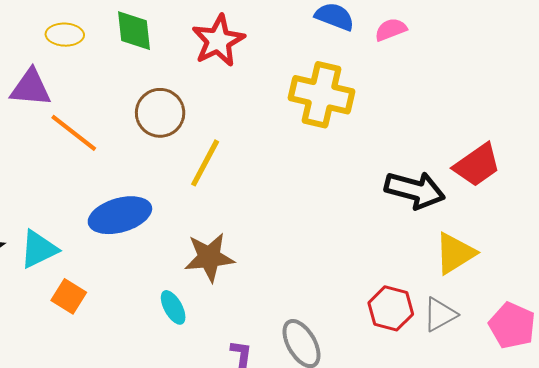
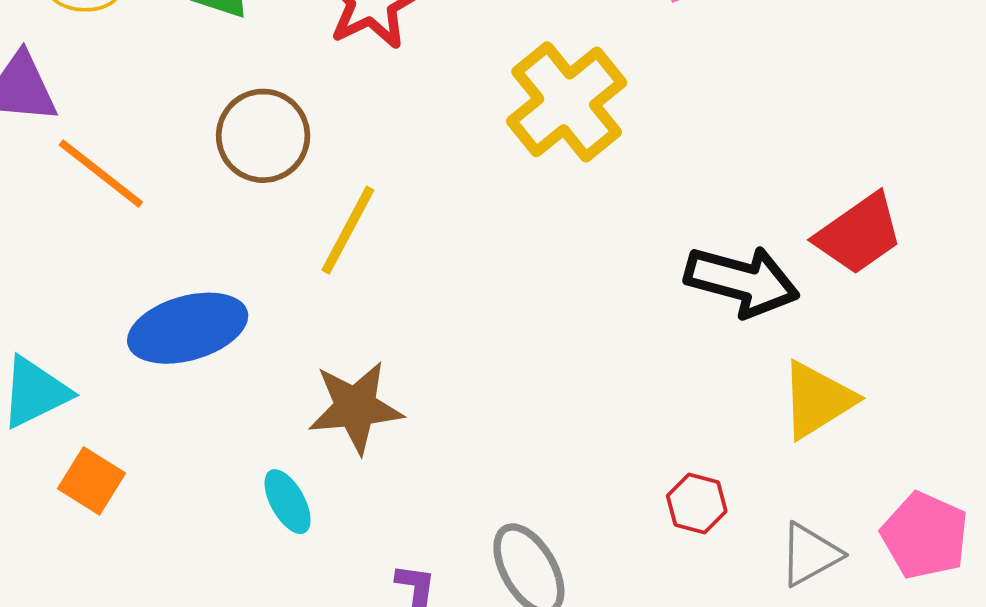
yellow cross: (322, 95) -> (567, 102), turned 38
red hexagon: (391, 308) -> (697, 503), size x0.7
gray triangle: (440, 314) -> (810, 554), moved

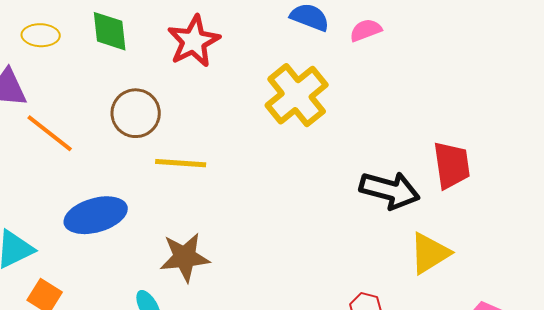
yellow line: (348, 230) -> (181, 163), turned 66
red trapezoid: (859, 234) -> (452, 165), turned -63

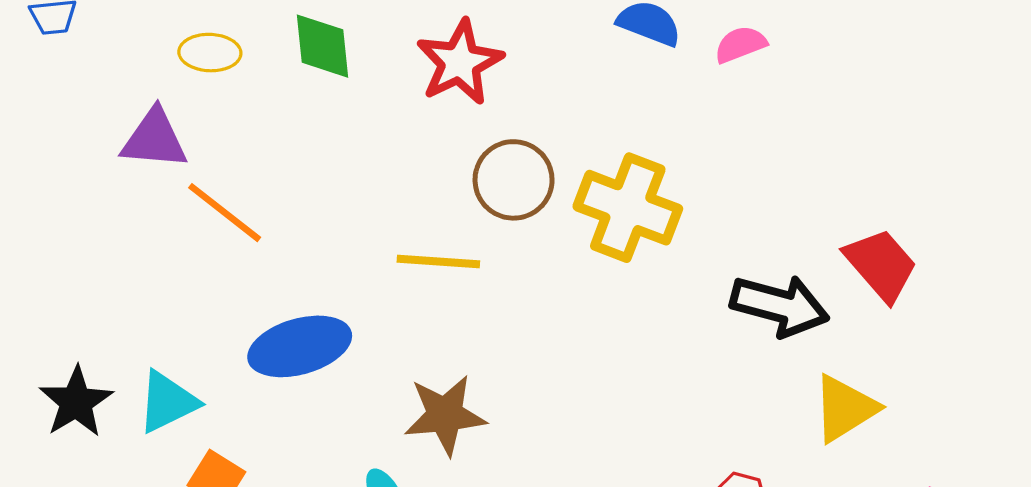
yellow cross: (297, 95) -> (628, 208), moved, turned -30
brown circle: (136, 113) -> (514, 180), moved
red trapezoid: (452, 165) -> (881, 265), turned -33

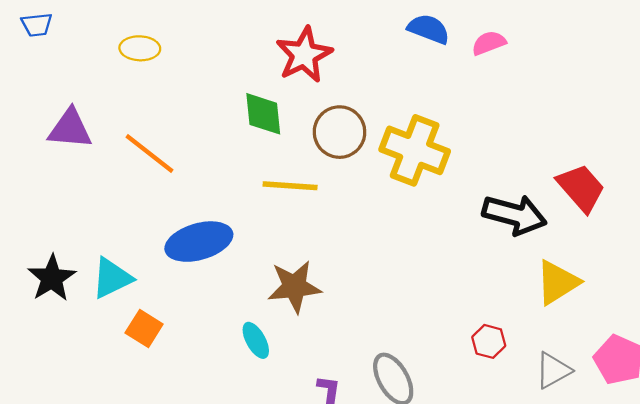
green diamond: (323, 46) -> (263, 114), moved
purple triangle: (154, 139) -> (70, 129), moved

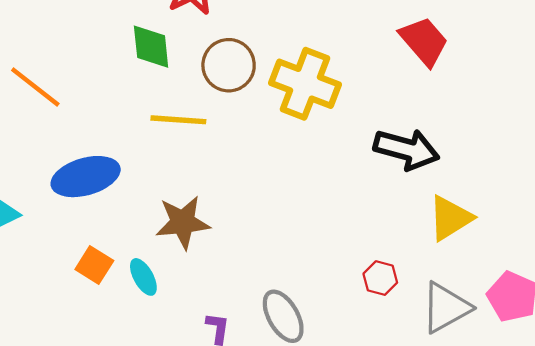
red trapezoid: (581, 188) -> (424, 41), moved
orange square: (144, 329) -> (94, 265), moved
gray triangle: (553, 370) -> (446, 308), size x1.4

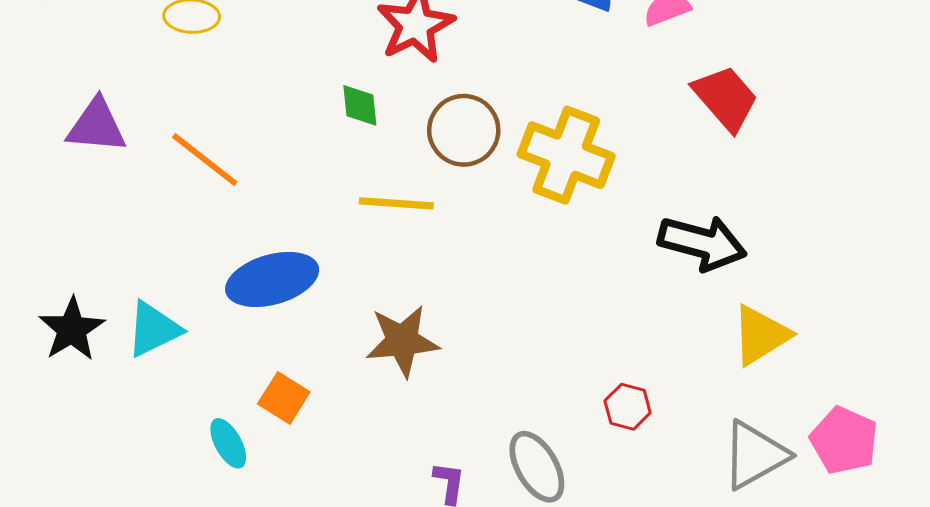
green diamond: (151, 47) -> (360, 105), size x0.7
cyan ellipse: (143, 277) -> (228, 443), moved
red hexagon: (380, 278) -> (628, 407), moved

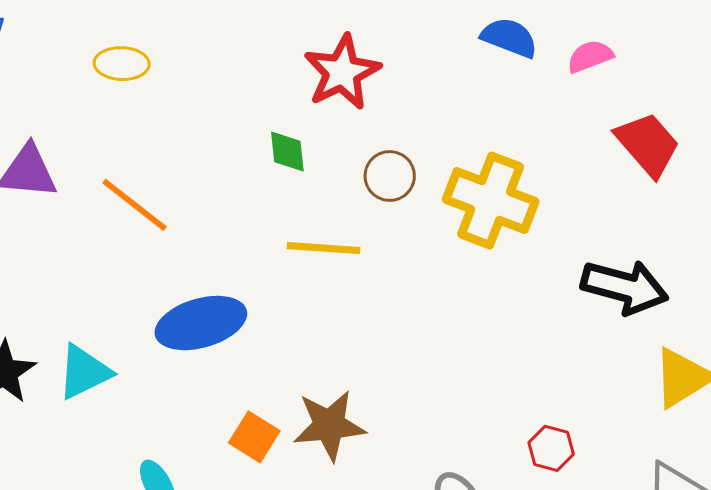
brown circle: (464, 130) -> (390, 176), size x0.7
brown star: (402, 341) -> (329, 425), moved
orange square: (284, 398) -> (254, 437), moved

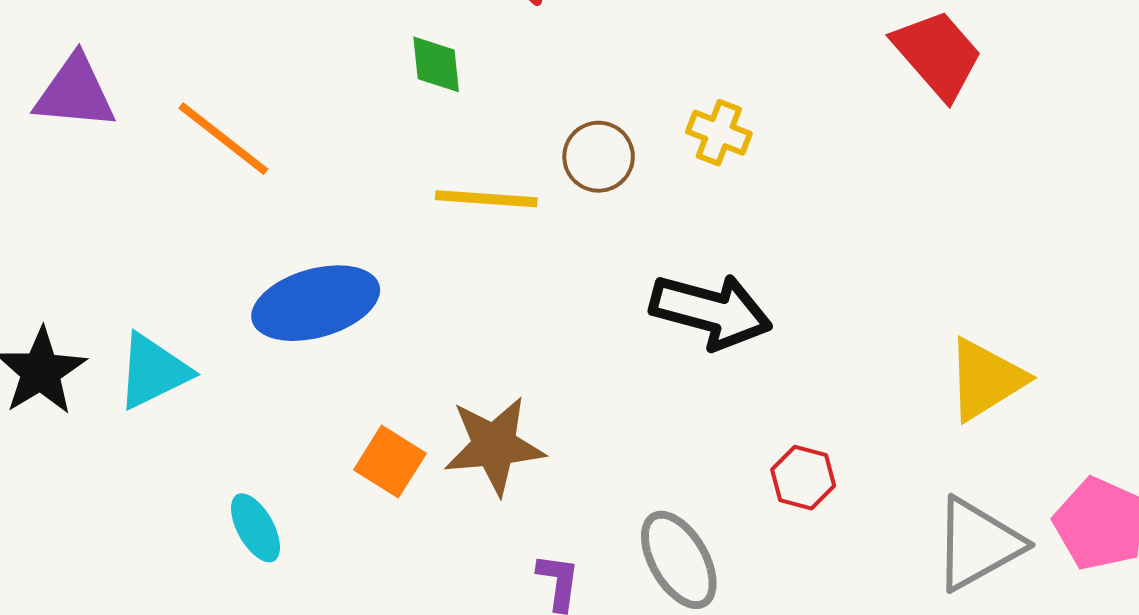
brown circle: (390, 176) -> (599, 157), moved
yellow cross: (491, 200) -> (719, 133), size x0.5
black arrow: (625, 287) -> (711, 311), moved

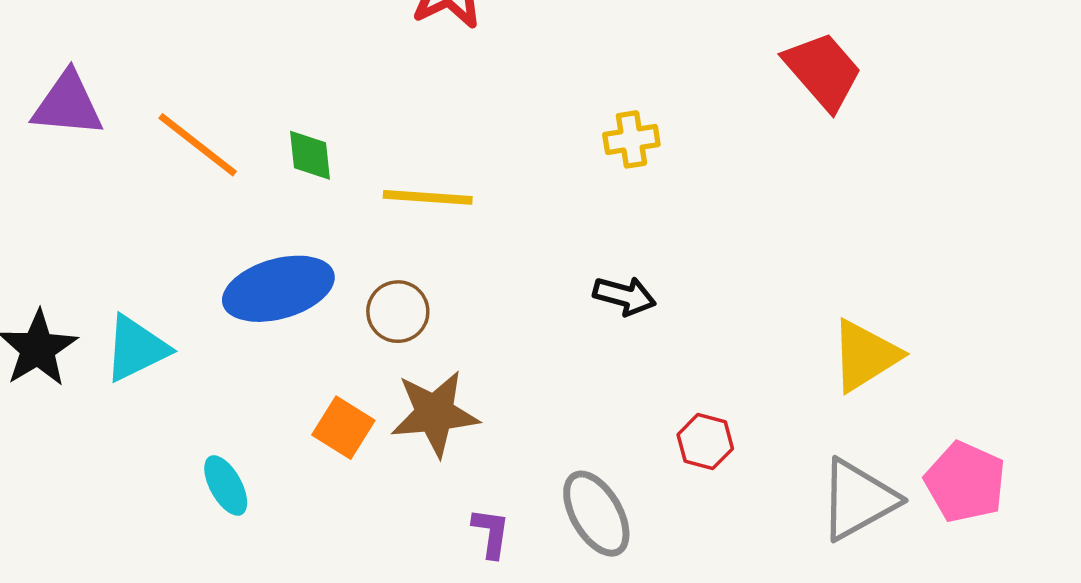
green diamond: (436, 64) -> (310, 155), moved
yellow cross: (719, 133) -> (631, 139), turned -30
brown circle: (599, 157) -> (398, 312), moved
black arrow: (711, 311) -> (624, 296), size x0.6

